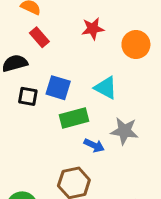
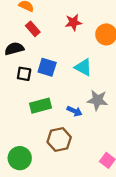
green rectangle: (74, 118) -> (41, 106), moved

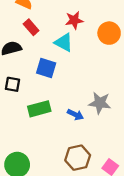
cyan triangle: (83, 67) -> (64, 42), moved
black square: (24, 74) -> (12, 84), moved
brown hexagon: (59, 140) -> (78, 158), moved

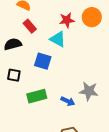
orange circle: (109, 33) -> (92, 17), moved

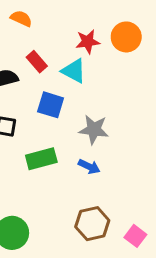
red rectangle: (30, 26) -> (37, 62), moved
gray star: (89, 91) -> (94, 130), moved

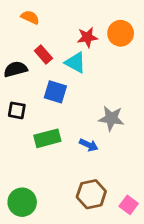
gray star: (94, 130) -> (111, 118), moved

